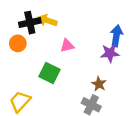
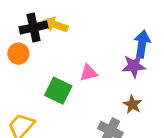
pink triangle: (67, 46) -> (88, 73), moved
brown star: (99, 84) -> (132, 104), moved

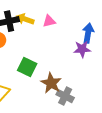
pink triangle: (88, 73) -> (49, 21), moved
brown star: (132, 104) -> (51, 83), moved, size x1.5

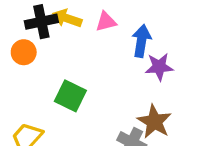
blue arrow: (88, 33) -> (141, 41), moved
brown star: (51, 83) -> (154, 122), moved

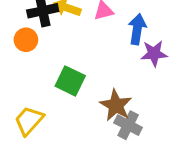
brown star: (154, 122) -> (116, 105), moved

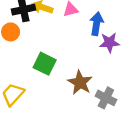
gray cross: (128, 125) -> (106, 98), moved

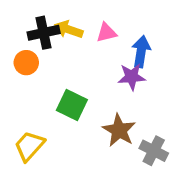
purple star: (109, 43) -> (132, 77), moved

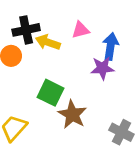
yellow arrow: (69, 30) -> (48, 42), moved
brown star: (119, 130) -> (72, 114), moved

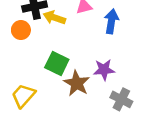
purple star: (102, 68) -> (104, 70), moved

